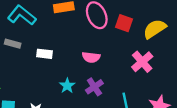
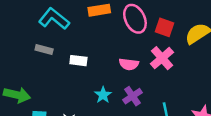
pink cross: (142, 62) -> (162, 58), moved

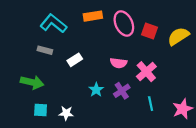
pink cross: (162, 58) -> (146, 72), moved
white rectangle: (78, 61) -> (75, 60), turned -40
green arrow: (17, 95) -> (32, 82), moved

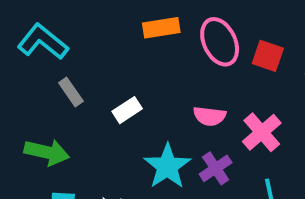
cyan L-shape: (53, 23) -> (43, 42), moved
gray rectangle: (45, 50) -> (71, 92), turned 40
cyan star: (96, 90) -> (167, 166), size x1.6

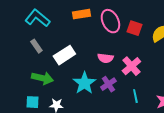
cyan L-shape: (43, 42) -> (37, 18), moved
white rectangle: (127, 110) -> (64, 55), size x1.5
green arrow: (47, 152) -> (42, 78), moved

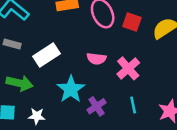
gray rectangle: (36, 46) -> (12, 44), turned -40
purple cross: (108, 84) -> (97, 106), moved

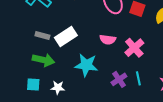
gray rectangle: (12, 44) -> (42, 35), moved
cyan star: (71, 89) -> (86, 65), turned -30
purple cross: (97, 106) -> (119, 79), moved

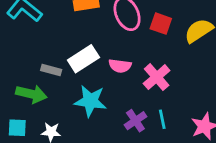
gray rectangle: (42, 35) -> (51, 70), moved
white rectangle: (66, 37) -> (83, 59), moved

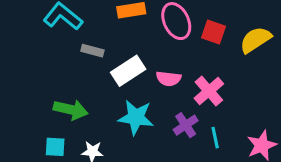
gray rectangle: (51, 70) -> (92, 51), moved
purple cross: (135, 121) -> (186, 125), moved

